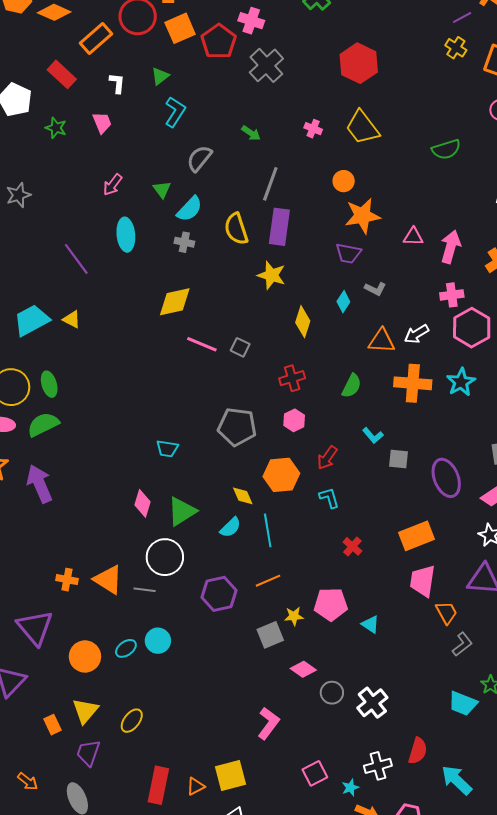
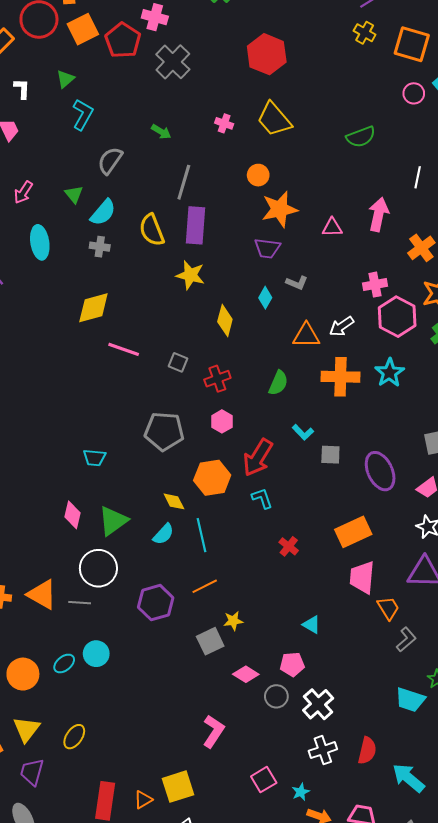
pink arrow: (451, 247) -> (379, 214), moved
gray square: (240, 347) -> (178, 362), moved
red arrow: (327, 458) -> (258, 458), size x1.5
pink pentagon: (331, 604) -> (292, 664), moved, size x0.7
white cross: (378, 766) -> (323, 750), moved

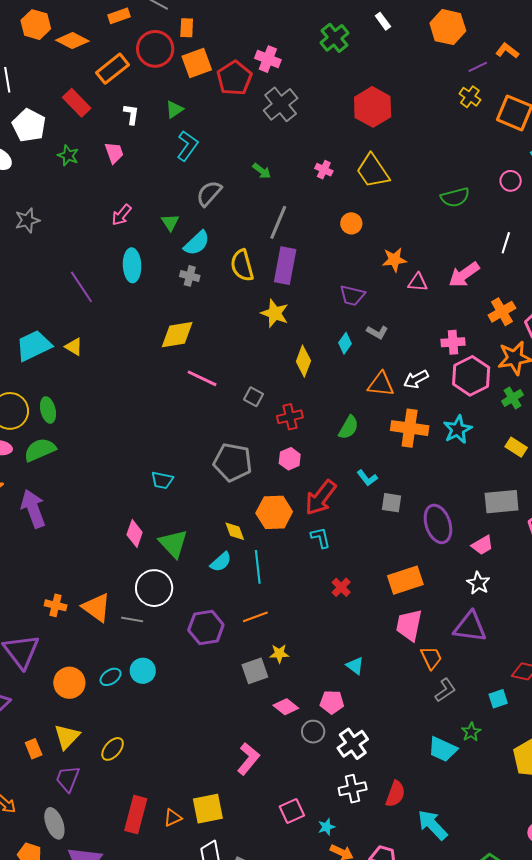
pink circle: (414, 93) -> (511, 181), moved
orange star: (279, 209) -> (394, 260), moved, size x0.7
pink arrow: (379, 214) -> (464, 275), turned -144
green triangle: (113, 521) -> (173, 544), turned -44

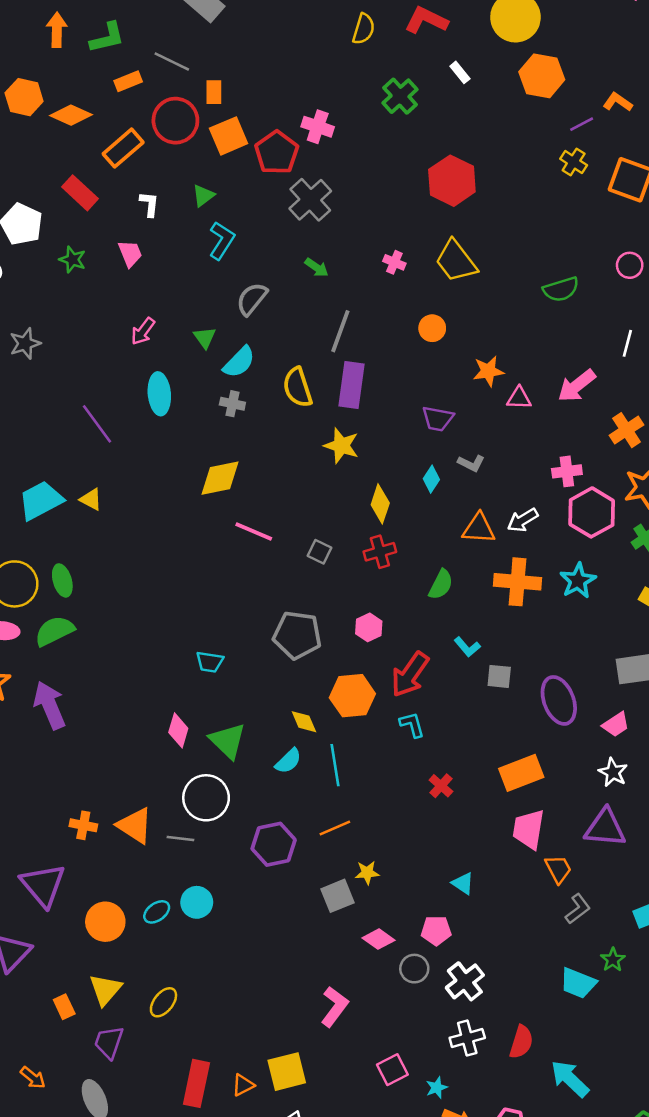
gray cross: (281, 104) -> (310, 200), moved
red cross: (290, 417) -> (380, 552), moved

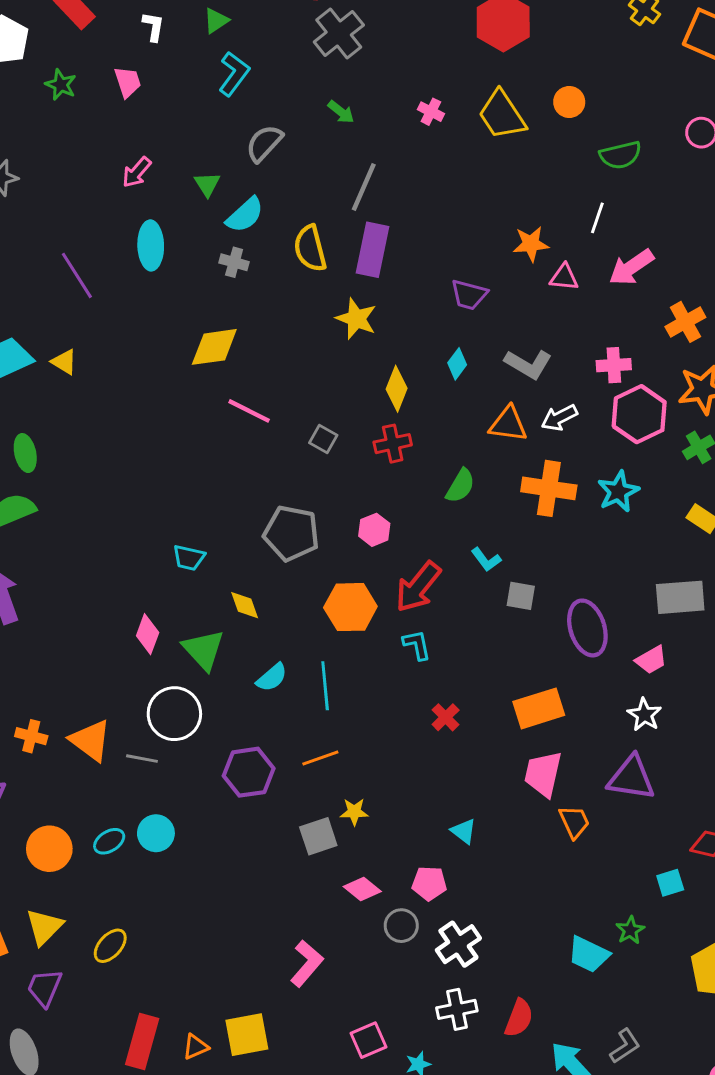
orange circle: (432, 328) -> (569, 102), moved
white line: (627, 343) -> (597, 218), moved
gray L-shape: (471, 463) -> (528, 364), moved, size x1.5
yellow diamond: (304, 722) -> (245, 605), moved
gray L-shape: (578, 909) -> (625, 1046), moved

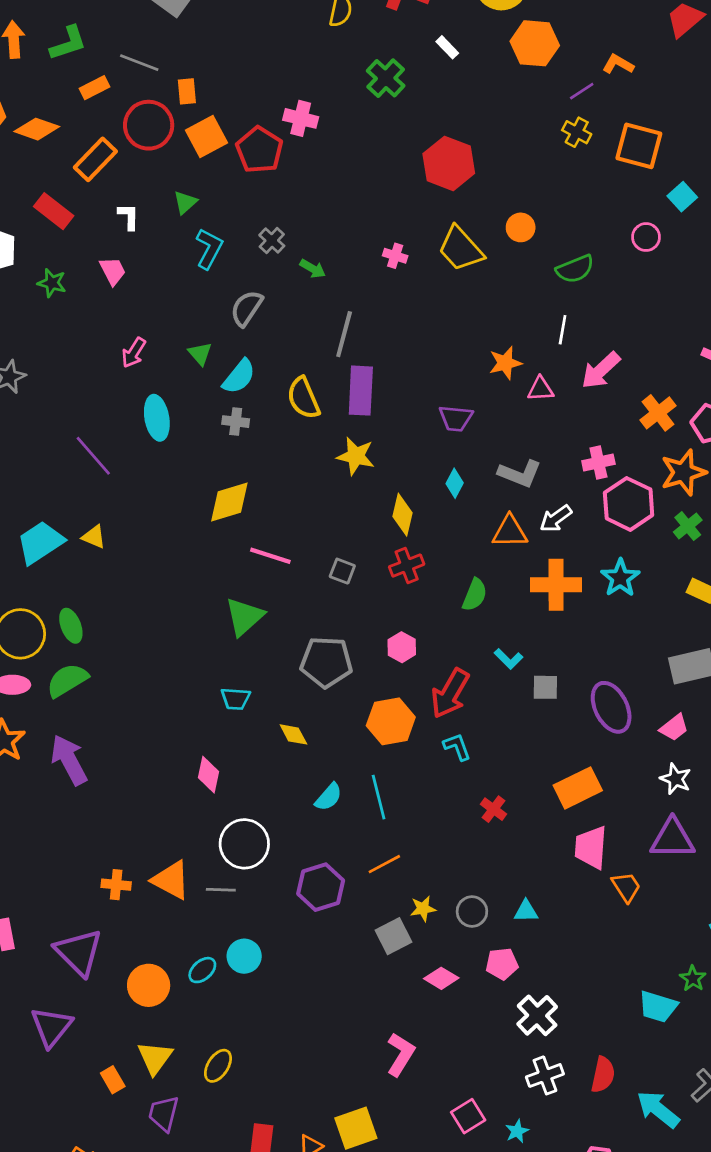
gray cross: (339, 33) -> (272, 241), moved, size x0.6
green triangle: (203, 650) -> (244, 617), moved, turned 39
cyan triangle: (464, 831) -> (526, 911), turned -30
gray circle: (401, 926) -> (472, 912), moved

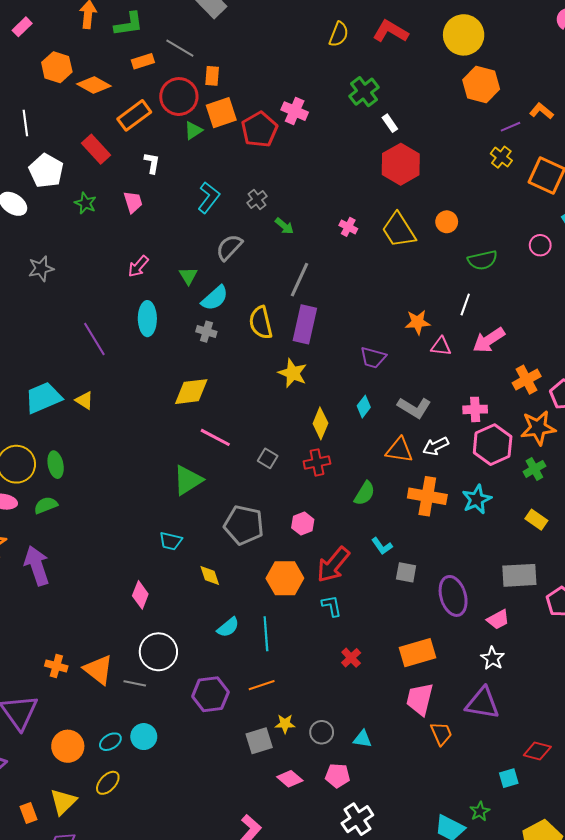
white rectangle: (447, 47) -> (390, 123), moved
green triangle: (185, 202) -> (193, 130), moved
green semicircle: (67, 680) -> (46, 505), size x0.7
yellow ellipse: (218, 1066) -> (108, 783), moved

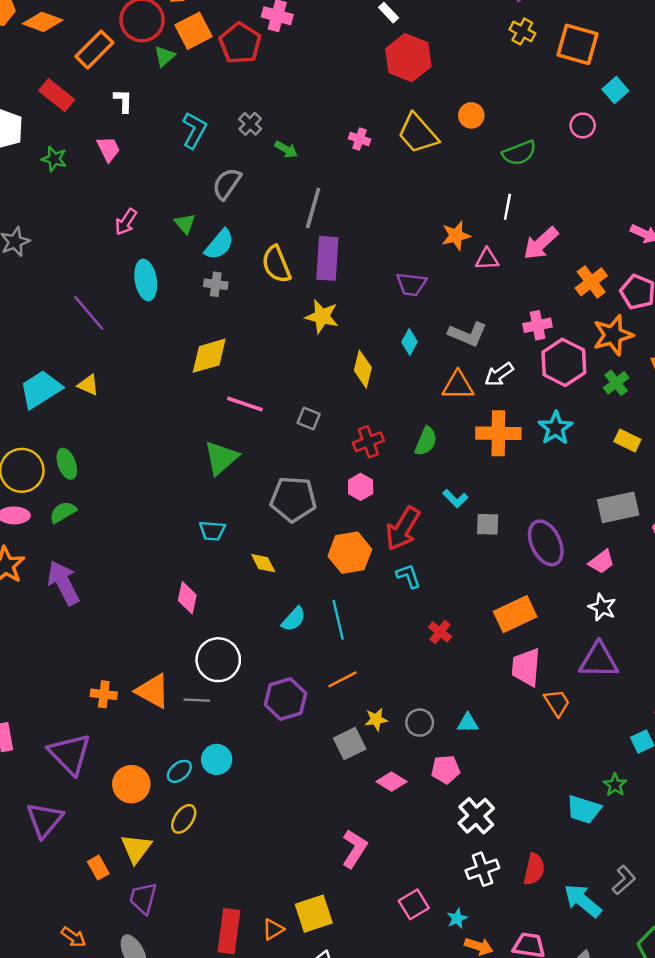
red cross: (317, 462) -> (368, 442), moved

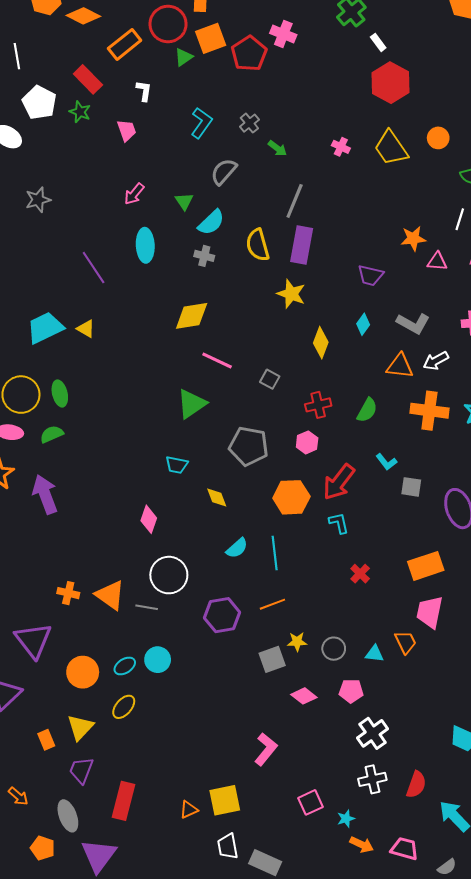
green star: (54, 159) -> (80, 112), moved
orange trapezoid: (557, 703) -> (405, 642), moved
red rectangle: (229, 931) -> (123, 801), moved

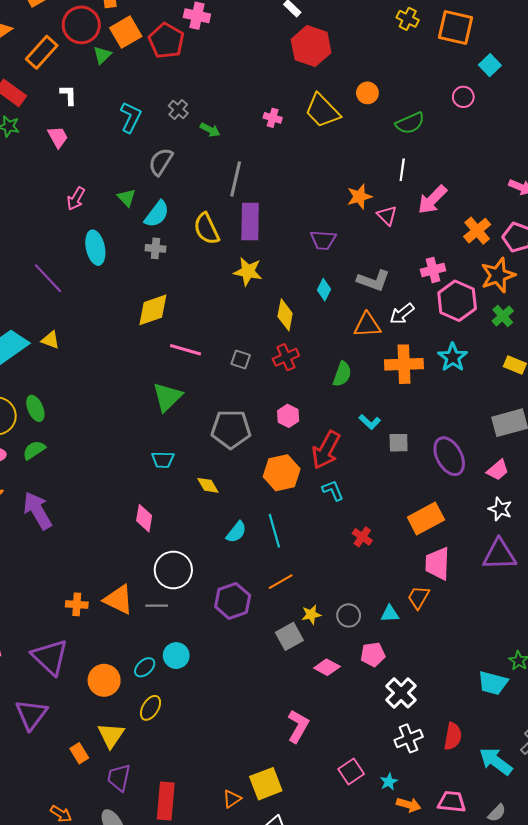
pink triangle: (437, 262) -> (387, 215), turned 50
red cross: (318, 405) -> (286, 357), moved
orange trapezoid: (405, 642) -> (418, 597), turned -115

